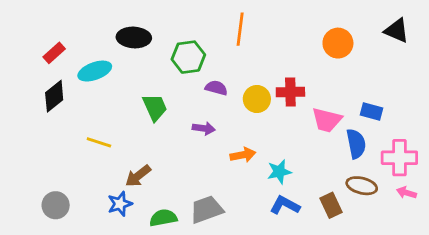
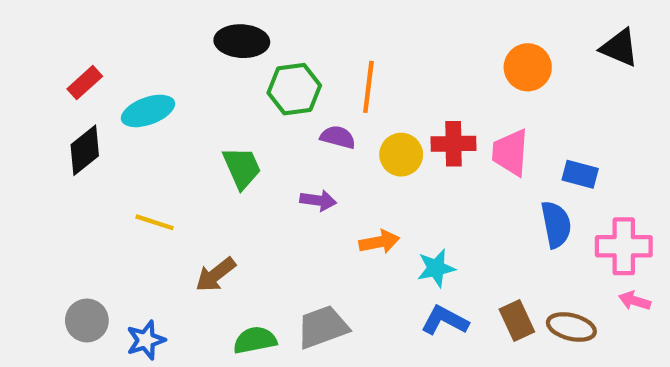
orange line: (240, 29) -> (368, 87), moved
black ellipse: (134, 37) -> (242, 41), moved
pink trapezoid: (327, 120) -> (510, 152), moved, turned 80
brown ellipse: (362, 186) -> (571, 327), moved
blue star: (120, 204) -> (146, 340), moved

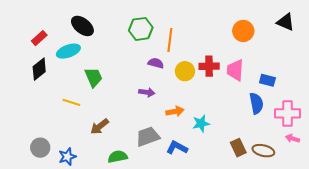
black ellipse: (242, 41) -> (82, 26), moved, turned 35
green hexagon: (294, 89) -> (141, 29), moved
green trapezoid: (242, 168) -> (93, 77), moved
blue L-shape: (445, 320) -> (177, 148), moved
gray trapezoid: (323, 327) -> (148, 137), moved

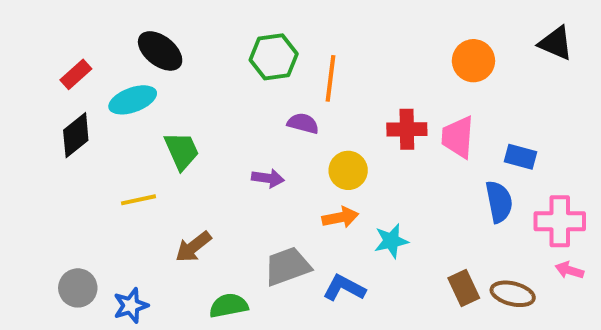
yellow circle: (185, 71) -> (348, 170), moved
purple arrow: (147, 92) -> (268, 178), moved
yellow line: (71, 102) -> (139, 200), turned -30

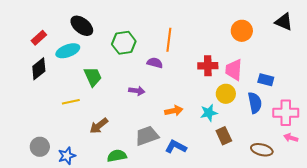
green hexagon: (274, 57) -> (124, 43), moved
yellow circle: (348, 170) -> (226, 94), moved
cyan star: (391, 241) -> (209, 113), moved
brown rectangle: (464, 288) -> (224, 136), moved

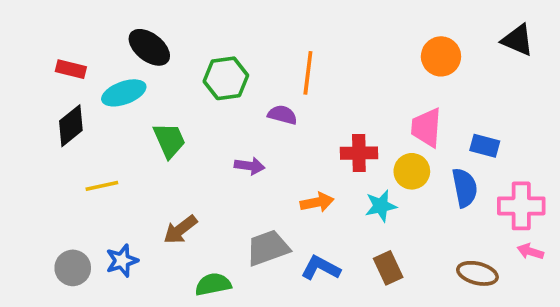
red rectangle: (39, 38) -> (71, 69), turned 56
red cross: (208, 66) -> (359, 153), moved
yellow line: (71, 102) -> (102, 186), moved
brown rectangle: (224, 136) -> (388, 268), moved
blue star: (67, 156) -> (122, 261), moved

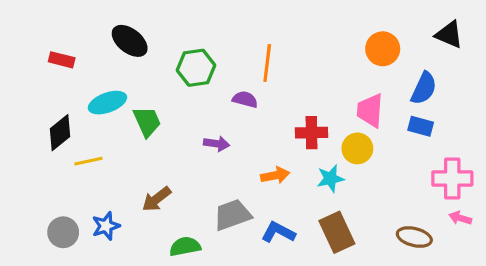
cyan ellipse: (124, 93) -> (107, 103), moved
black diamond: (71, 126) -> (60, 133), moved
blue semicircle: (465, 188) -> (424, 88), moved, turned 36
brown rectangle: (388, 268) -> (337, 232), size x1.4

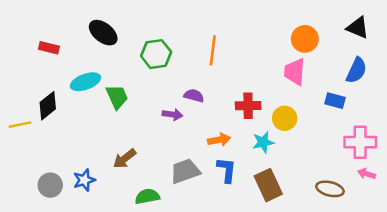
blue semicircle: (424, 88) -> (356, 70), moved
purple semicircle: (245, 99) -> (194, 96), moved
pink trapezoid: (370, 110) -> (295, 72), moved
yellow line: (88, 161) -> (20, 125), moved
blue L-shape: (278, 232) -> (227, 170), moved, turned 68

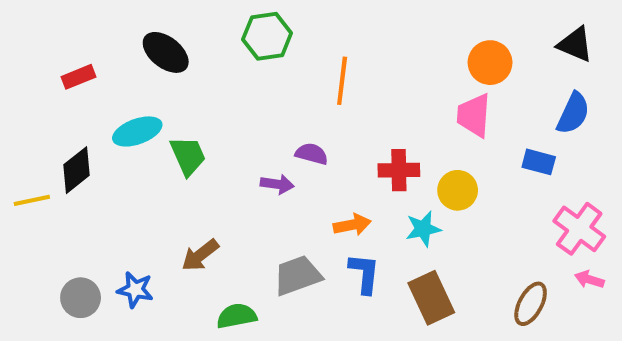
red rectangle: (49, 48) -> (78, 77), turned -36
green hexagon: (156, 54) -> (267, 36), moved
pink cross: (360, 142) -> (579, 229), turned 36
blue star: (84, 180) -> (135, 290), turned 30
brown ellipse: (330, 189) -> (531, 304), turned -76

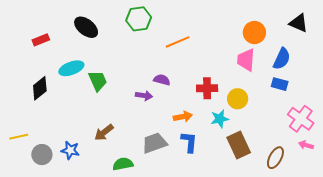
orange line: (342, 81) -> (178, 42), turned 60
blue semicircle: (573, 113) -> (282, 59), moved
yellow line: (32, 200) -> (19, 137), moved
brown rectangle: (431, 298) -> (239, 145), moved

